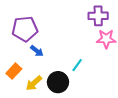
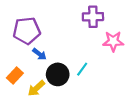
purple cross: (98, 16) -> (93, 17), moved
black circle: (58, 82) -> (58, 74), moved

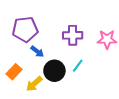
purple cross: (93, 17) -> (73, 35), moved

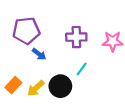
black circle: (54, 71) -> (60, 86), moved
orange rectangle: (14, 72) -> (13, 85), moved

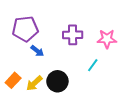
cyan line: (82, 69) -> (93, 65), moved

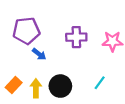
cyan line: (93, 65) -> (100, 83), moved
yellow arrow: (34, 83) -> (36, 88), turned 132

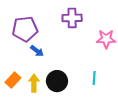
purple cross: (76, 37) -> (72, 18), moved
cyan line: (100, 83) -> (94, 78), turned -32

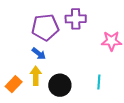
purple pentagon: (25, 29) -> (45, 27), moved
yellow arrow: (34, 83) -> (36, 76), moved

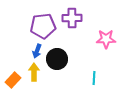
blue arrow: (39, 54) -> (37, 51), turned 72
black circle: (60, 85) -> (57, 59), moved

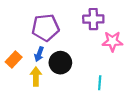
purple cross: (72, 18) -> (93, 19), moved
orange rectangle: (13, 80) -> (14, 59), moved

